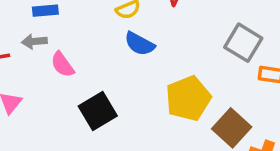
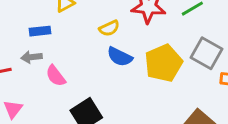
yellow pentagon: (188, 98) -> (163, 63), moved

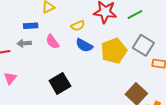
pink semicircle: (56, 76) -> (52, 42), moved

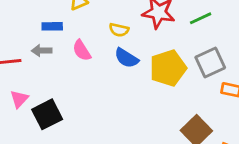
yellow semicircle: (78, 26) -> (119, 30), turned 32
gray square: (143, 45) -> (210, 63), turned 30
black square: (60, 83) -> (47, 114), moved

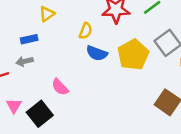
yellow semicircle: (119, 30) -> (86, 31), turned -70
pink semicircle: (82, 50) -> (60, 87), moved

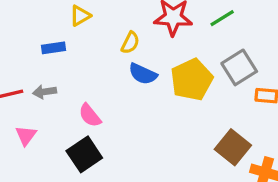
gray arrow: (24, 61) -> (45, 92), moved
black square: (40, 114) -> (84, 154), moved

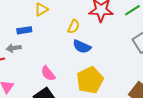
yellow pentagon: (192, 80) -> (90, 80), moved
gray arrow: (45, 92) -> (14, 48), moved

